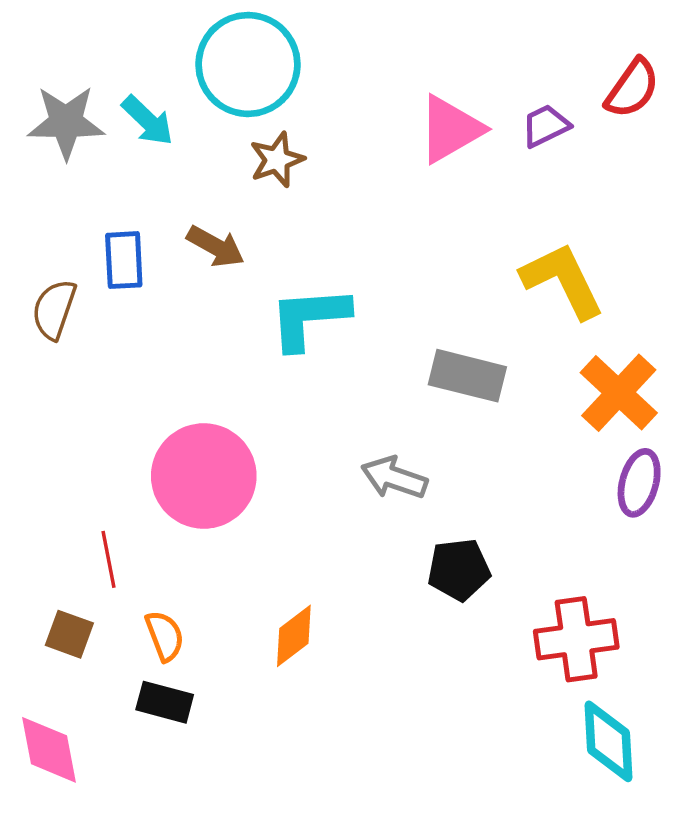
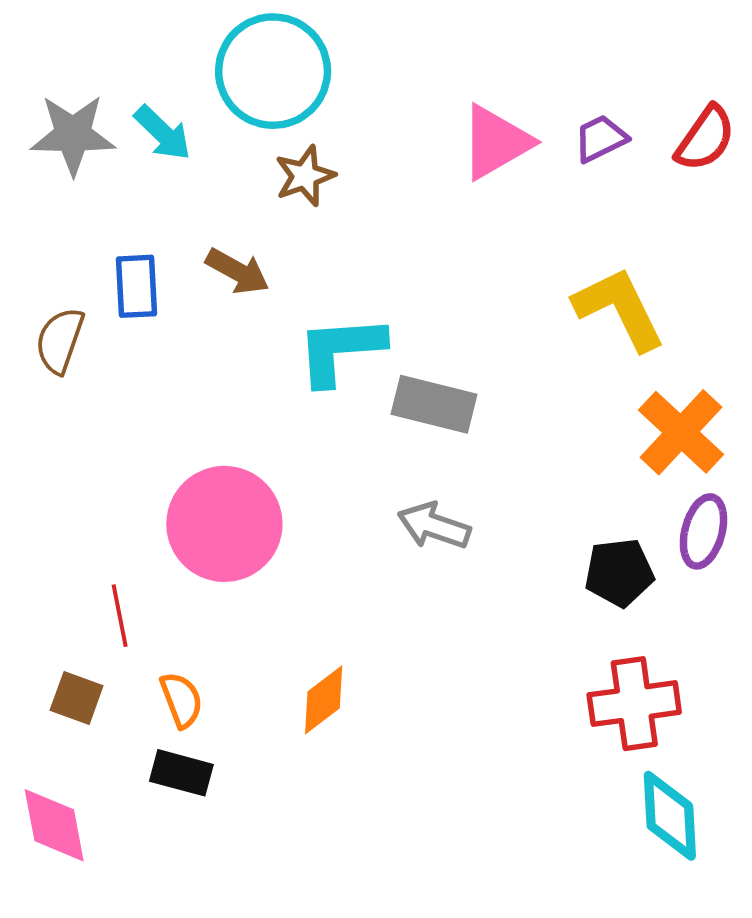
red semicircle: (632, 88) -> (705, 138), moved
gray rectangle: (467, 376) -> (434, 404), moved
black pentagon: (459, 570) -> (619, 573), moved

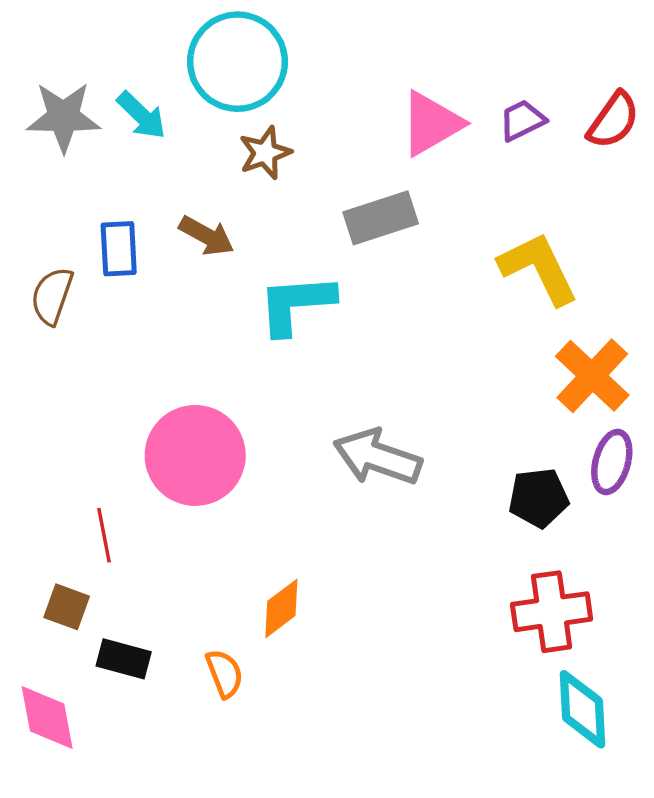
gray rectangle: (434, 404) -> (381, 218), moved, turned -32
gray arrow: (434, 526) -> (377, 457), size x1.4
orange semicircle: (181, 700) -> (224, 674), moved
black rectangle: (181, 773) -> (124, 659), moved

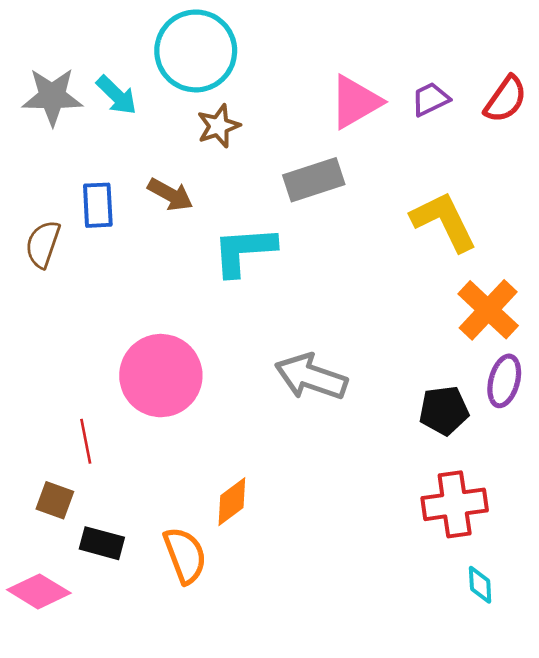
orange semicircle: (224, 674) -> (185, 555), size x1.4
cyan diamond: (582, 709) -> (480, 585), size x0.6
pink diamond: (47, 717) -> (39, 591), turned -48

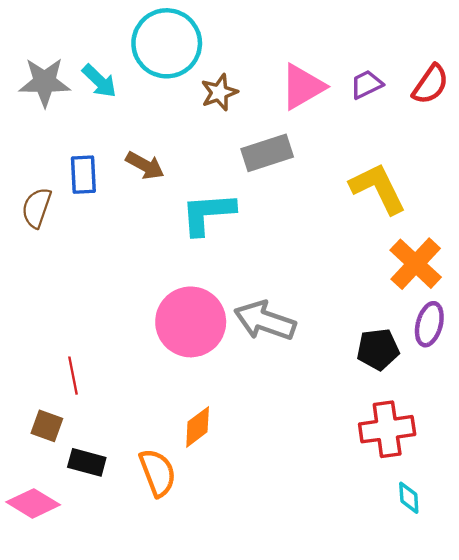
brown star: (219, 126) -> (219, 92), moved
pink circle: (161, 376) -> (191, 322), moved

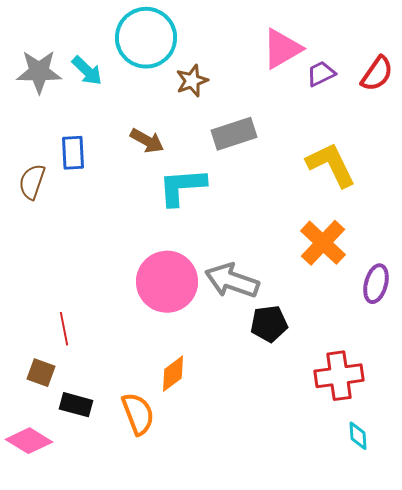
pink triangle: (303, 87) -> (282, 49), moved
brown arrow: (145, 165) -> (147, 141), moved
orange cross: (416, 264) -> (323, 243), moved
black pentagon: (378, 349) -> (269, 324), moved

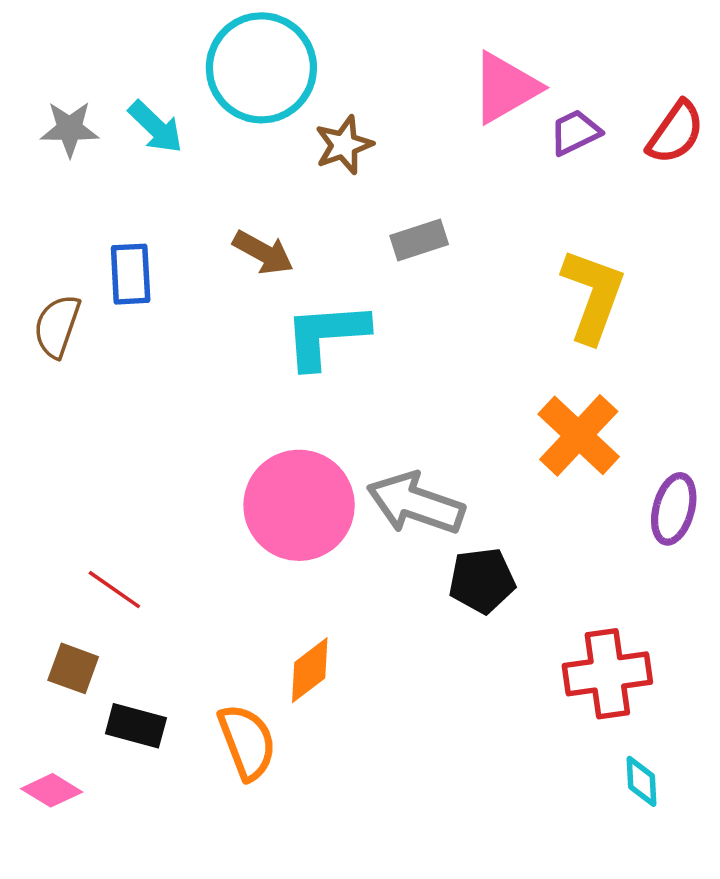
gray star: (39, 72) -> (70, 129), size x0.7
gray rectangle: (234, 134) -> (419, 240), size x0.7
yellow L-shape: (331, 165) -> (593, 296), turned 46
red line: (64, 329) -> (114, 590), turned -44
pink diamond: (29, 441) -> (52, 790), size x0.7

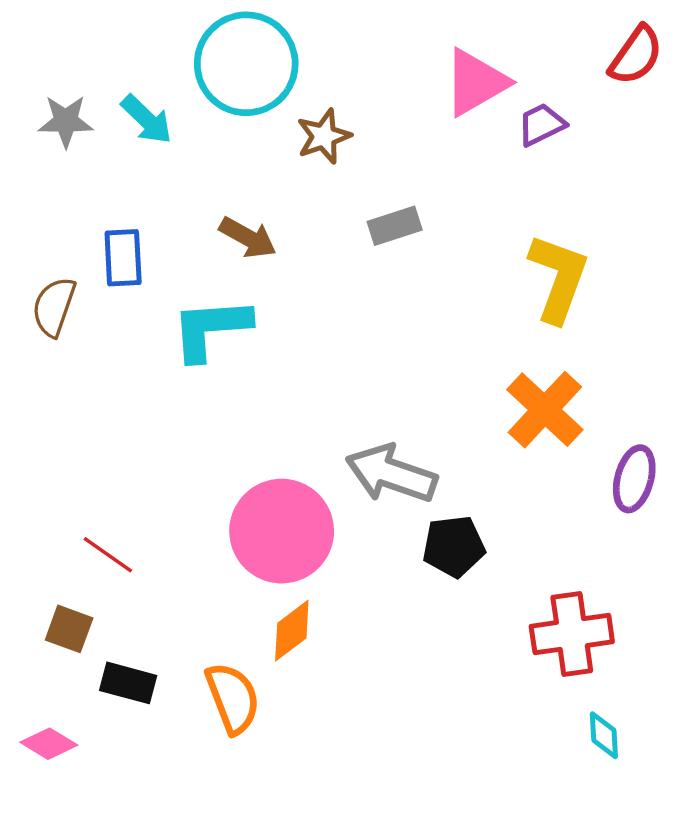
red semicircle: (676, 132) -> (636, 55), moved
cyan L-shape: (326, 335) -> (211, 329), moved
pink circle: (299, 505) -> (282, 531), moved

